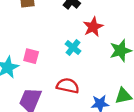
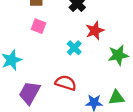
pink square: (31, 56) -> (38, 26), moved

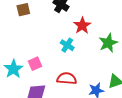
pink square: (38, 26) -> (35, 64), moved, turned -32

